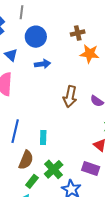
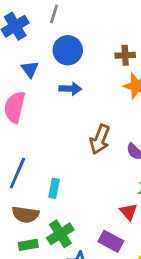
brown semicircle: (26, 160) -> (25, 215), turned 66
green rectangle: (32, 181) -> (28, 245), turned 32

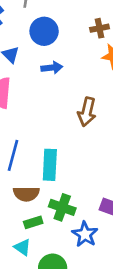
cyan rectangle: (54, 188) -> (50, 165), size x1.6
green cross: (60, 234) -> (62, 207), turned -30

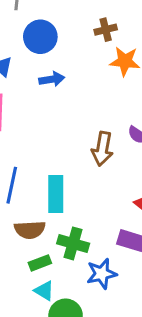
brown arrow: (87, 112) -> (102, 149), moved
blue star: (85, 234) -> (102, 274), turned 30
cyan triangle: (23, 247) -> (44, 291), moved

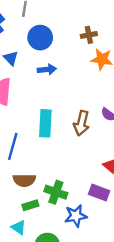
cyan rectangle: (56, 194) -> (45, 123), moved
cyan triangle: (44, 291) -> (19, 227), moved

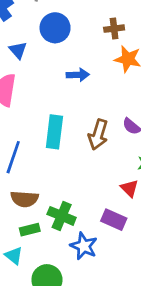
blue arrow: (47, 70) -> (78, 75), moved
blue star: (76, 216) -> (84, 246), turned 30

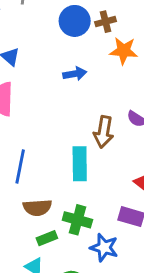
blue circle: (55, 28) -> (75, 21), moved
cyan rectangle: (54, 132) -> (80, 164), moved

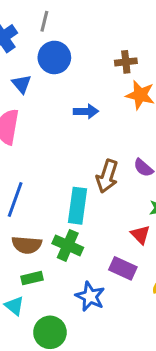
blue circle: (75, 21) -> (54, 57), moved
green cross: (77, 220) -> (68, 245), moved

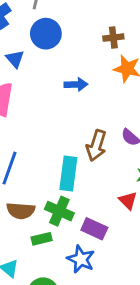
purple rectangle: (123, 268) -> (94, 229), moved
green rectangle: (32, 278) -> (42, 239), moved

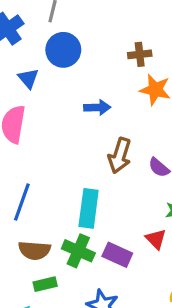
brown arrow: (96, 146) -> (120, 156), moved
purple rectangle: (94, 229) -> (117, 255), moved
green rectangle: (42, 239) -> (45, 284), moved

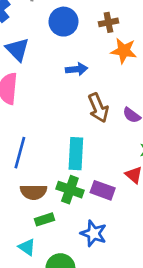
blue circle: (63, 50) -> (64, 22), moved
blue triangle: (28, 78) -> (17, 49), size x1.4
brown arrow: (120, 156) -> (98, 108), turned -36

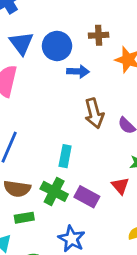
blue circle: (64, 22) -> (57, 46), moved
brown cross: (108, 22) -> (99, 35), moved
cyan rectangle: (76, 154) -> (65, 156), size x0.7

